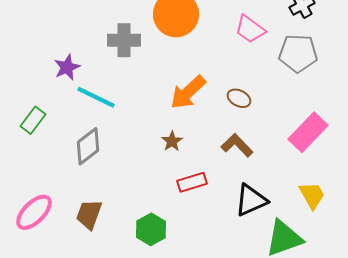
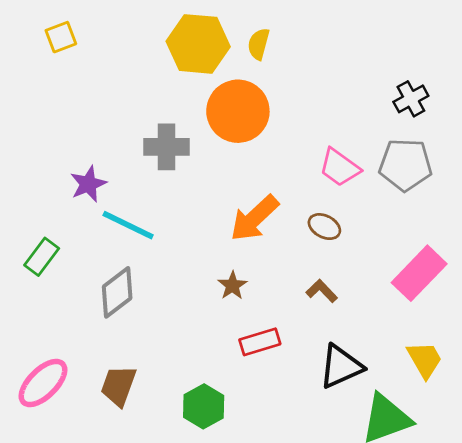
pink trapezoid: (250, 29) -> (340, 167), moved
brown L-shape: (237, 145) -> (322, 291), size x0.7

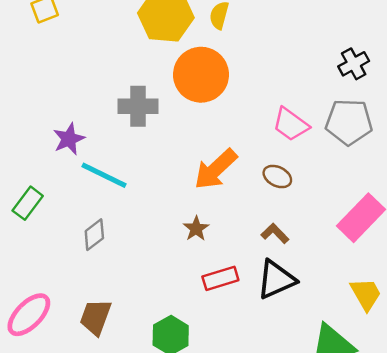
gray diamond: (117, 292) -> (94, 235), size x0.7
black triangle: (341, 367) -> (276, 280), moved

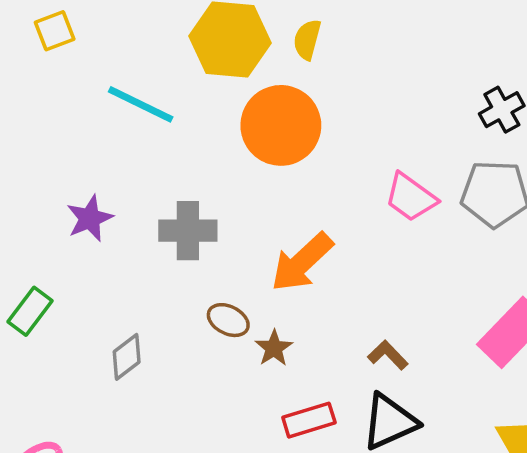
gray cross: (138, 106) -> (188, 231), moved
cyan line: (104, 175) -> (141, 104), moved
brown ellipse: (277, 177) -> (228, 320), moved

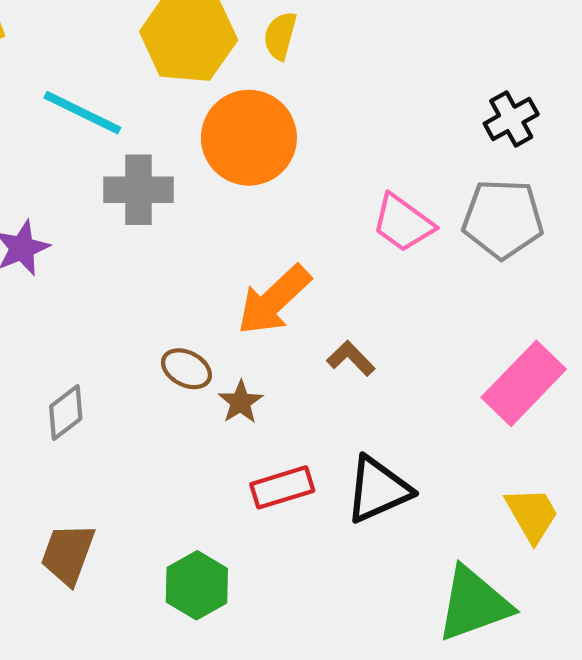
gray cross: (188, 231) -> (139, 190), moved
brown L-shape: (388, 355) -> (351, 358), moved

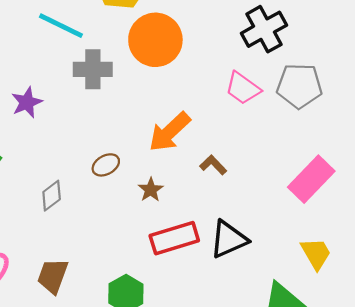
black cross: (511, 119) -> (264, 29), moved, size x1.5
brown ellipse: (186, 369) -> (106, 165), moved, turned -56
red rectangle: (282, 487) -> (174, 238), size x1.4

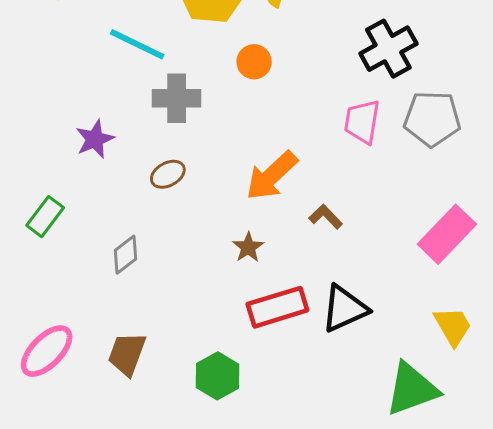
orange circle: (155, 40) -> (254, 62), size x0.5
pink trapezoid: (243, 88) -> (362, 122), turned 63
brown ellipse: (106, 165) -> (168, 174), moved

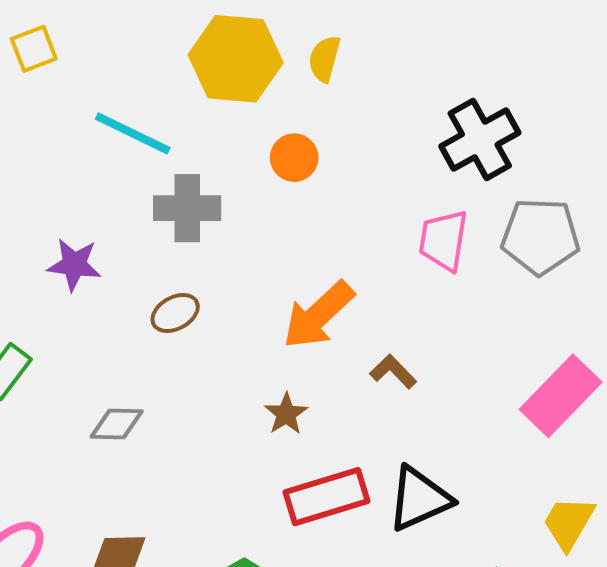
purple star: (95, 139) -> (74, 265), turned 30
gray diamond: (125, 255) -> (117, 424), turned 39
yellow trapezoid: (453, 326) -> (569, 523), turned -120

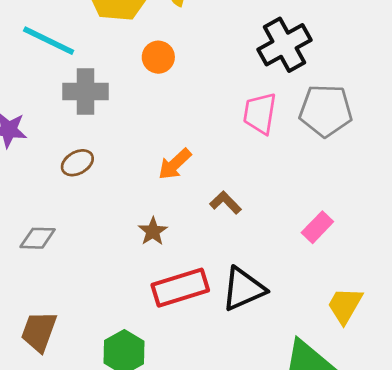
orange arrow: (318, 315) -> (175, 164), size x0.7
pink rectangle: (561, 396) -> (317, 227), moved, size x0.6

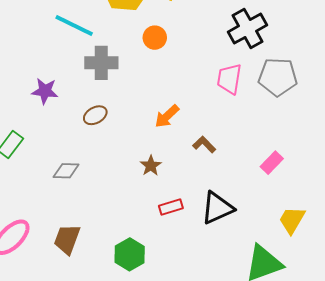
red rectangle: (180, 288) -> (171, 207), size x0.6

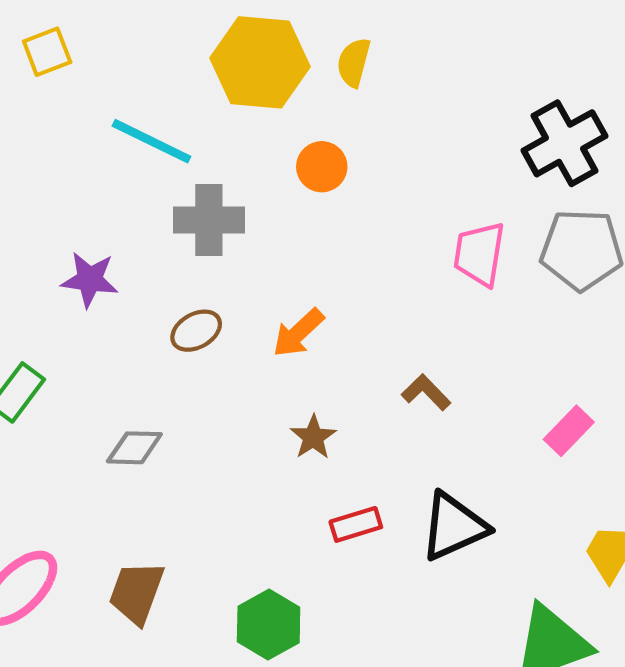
black cross: (248, 29) -> (564, 143), moved
orange arrow: (167, 116) -> (298, 333), moved

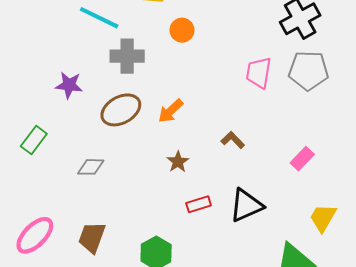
brown ellipse: (196, 331) -> (121, 110), size x1.6

